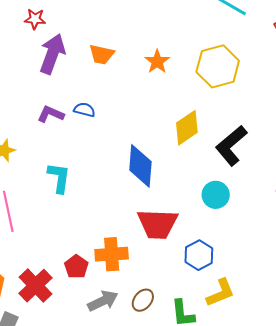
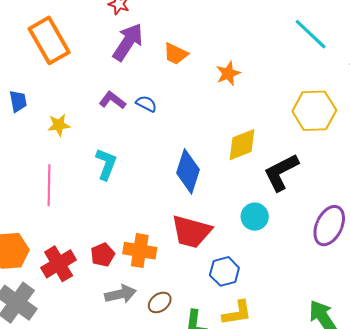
yellow hexagon: (218, 66) -> (314, 111), moved

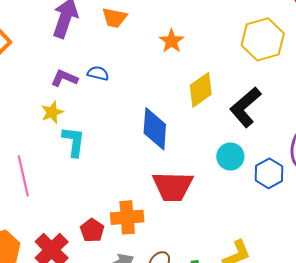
orange star: (228, 73) -> (172, 41), moved
yellow star: (59, 125) -> (52, 112), moved
blue hexagon: (224, 271) -> (269, 173), moved

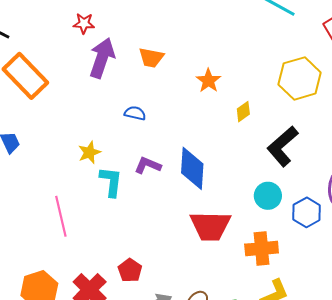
purple L-shape: (64, 78) -> (148, 165), moved
yellow diamond: (201, 90) -> (243, 112), moved, size x0.6
orange cross: (127, 217) -> (262, 249), moved

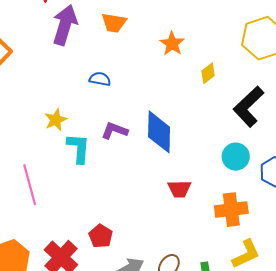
red trapezoid: (210, 226) -> (179, 189), size x0.6

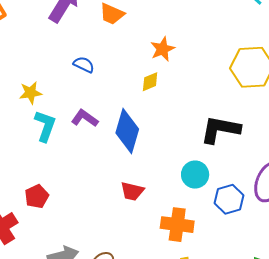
yellow diamond: (208, 73) -> (150, 82), moved
black L-shape: (249, 107) -> (220, 129), turned 39
red pentagon: (101, 236) -> (37, 196), moved

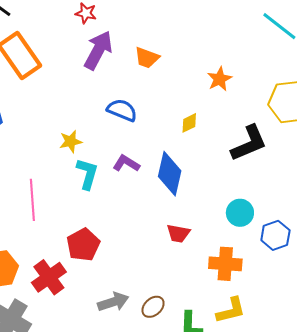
orange star: (163, 49) -> (219, 79), moved
blue semicircle: (84, 65) -> (122, 110), size x1.4
black L-shape: (220, 129) -> (249, 143), moved, turned 150
red pentagon: (37, 196) -> (83, 245), size x1.4

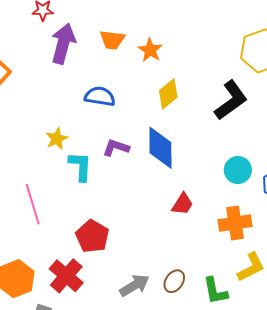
orange star: (219, 79) -> (150, 50), moved
yellow diamond: (189, 123) -> (168, 94), size x1.4
red trapezoid: (178, 233) -> (182, 204), turned -55

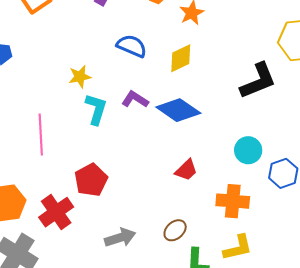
yellow diamond: (168, 94) -> (181, 58), moved
blue diamond: (160, 148) -> (178, 110), turned -69
brown ellipse: (174, 281) -> (175, 230), moved

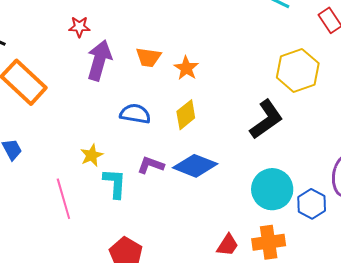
pink line: (41, 134) -> (63, 199), moved
cyan circle: (248, 150) -> (272, 189), size x1.5
red trapezoid: (186, 170) -> (228, 245), moved

